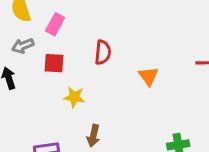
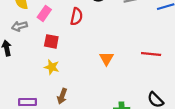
red semicircle: (103, 52) -> (76, 17), moved
red square: (54, 63) -> (51, 41), moved

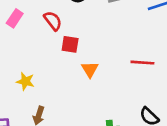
red semicircle: (76, 17) -> (53, 21), turned -48
red square: (51, 41) -> (70, 44), moved

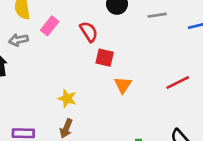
red line: (142, 63) -> (178, 82), turned -35
yellow star: (25, 81) -> (67, 98), moved

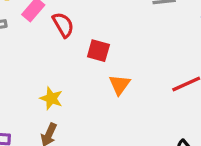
red semicircle: (89, 32) -> (63, 25), moved

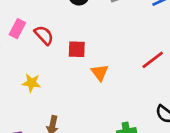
yellow star: (51, 98) -> (32, 83), moved

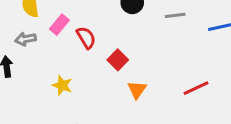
red square: (77, 49) -> (118, 60), turned 30

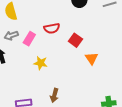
pink rectangle: (59, 25) -> (29, 39), moved
red semicircle: (86, 38) -> (52, 28), turned 119

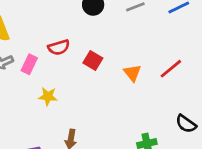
orange triangle: (91, 58) -> (132, 73), moved

